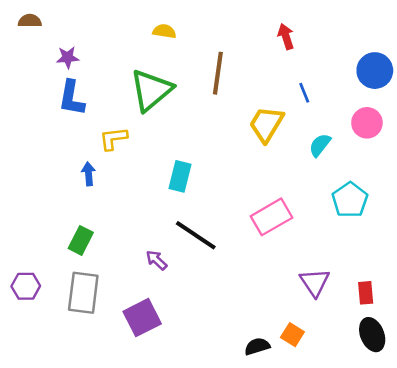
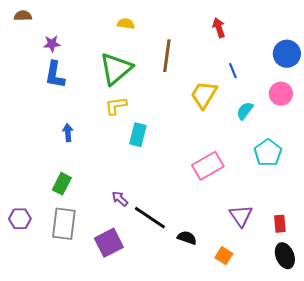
yellow L-shape: (113, 139) -> (116, 106), moved
black line: (196, 235) -> (150, 218), moved
black semicircle: (257, 346) -> (187, 238), moved, turned 36

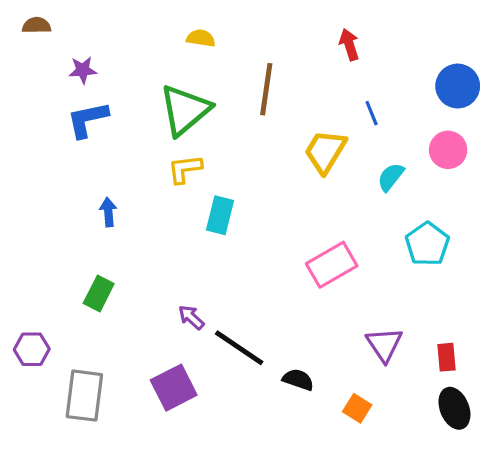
blue L-shape: (55, 75) -> (88, 120), turned 68
gray rectangle: (64, 224) -> (84, 396), moved

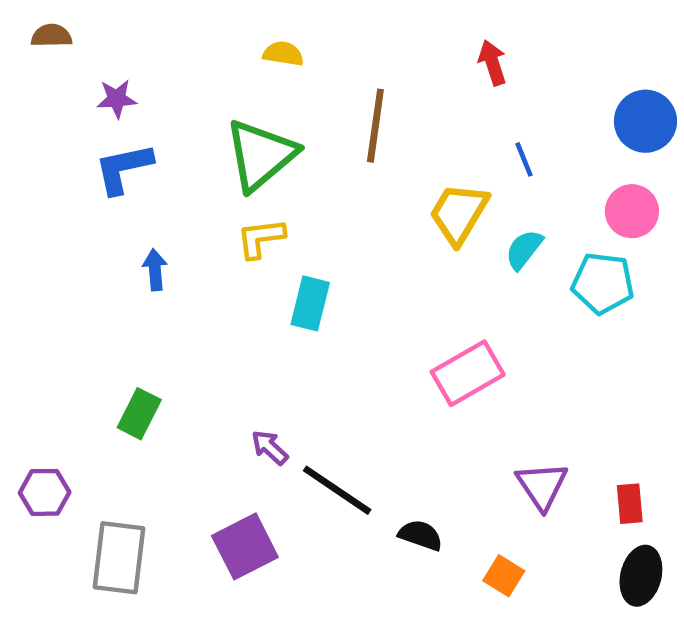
cyan semicircle: (391, 177) -> (524, 249), moved
blue arrow: (108, 212) -> (155, 270), moved
cyan pentagon: (427, 244) -> (603, 283), moved, turned -30
black ellipse: (454, 408) -> (641, 576), turned 36

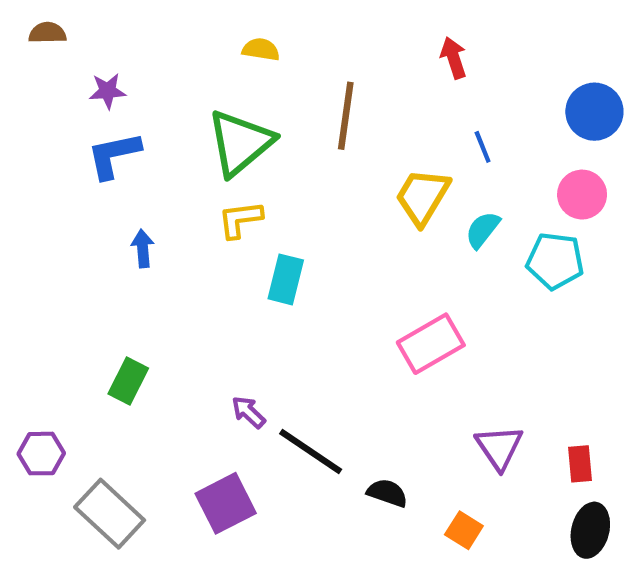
gray rectangle: (119, 558) -> (110, 514), turned -54

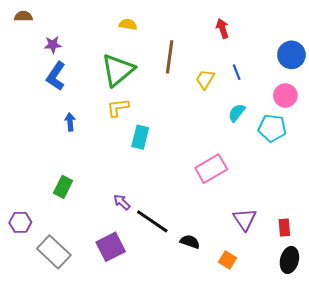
blue L-shape: (114, 155) -> (56, 76), turned -44
yellow trapezoid: (422, 197) -> (205, 79), moved, size x0.7

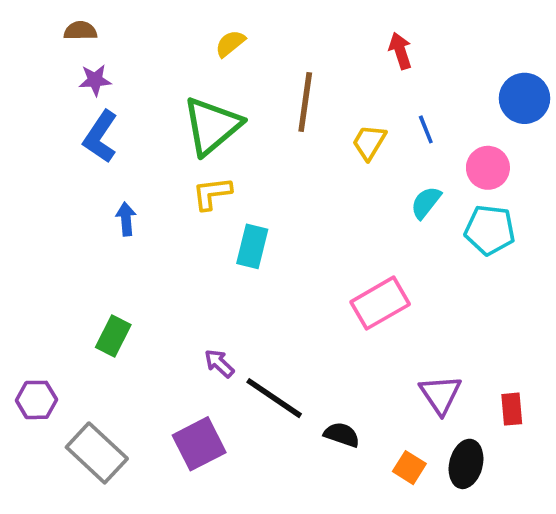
brown semicircle: (23, 16) -> (80, 31), moved
yellow semicircle: (128, 24) -> (230, 44), turned -48
pink circle: (285, 95) -> (488, 168), moved
black ellipse: (289, 260) -> (466, 464), moved

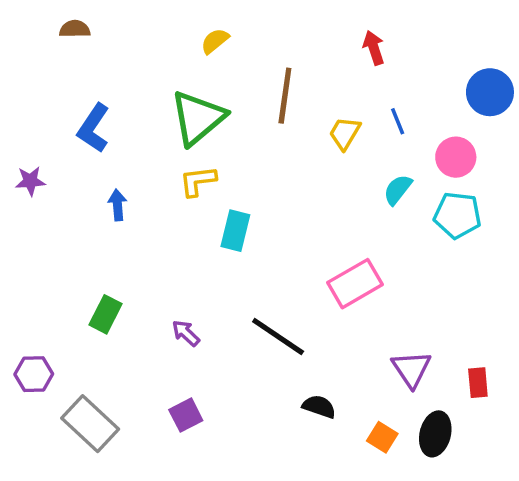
purple star: (95, 80) -> (30, 181), moved
purple arrow: (219, 363) -> (186, 333), moved
black line: (274, 398) -> (278, 337), moved
purple square: (199, 444) -> (186, 415), size x0.7

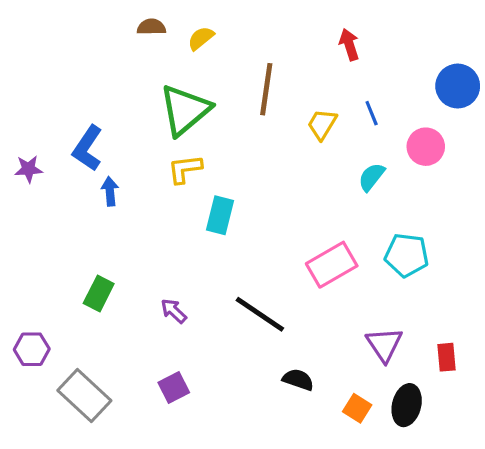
brown semicircle: (75, 29) -> (151, 27), moved
blue L-shape: (94, 128) -> (88, 148), moved
cyan pentagon: (457, 215) -> (407, 255), moved

